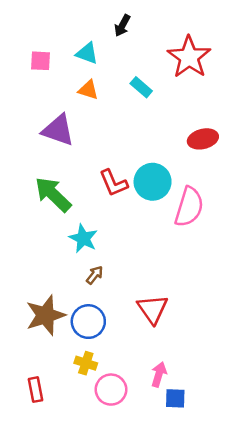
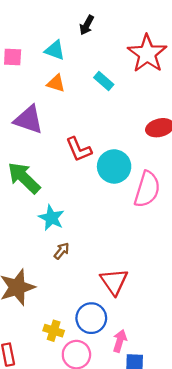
red L-shape: (113, 183) -> (79, 149), moved
blue circle: (88, 322) -> (91, 318), moved

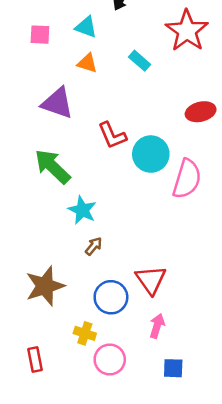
blue circle: (91, 318) -> (111, 297), moved
pink arrow: (120, 341) -> (157, 326), moved

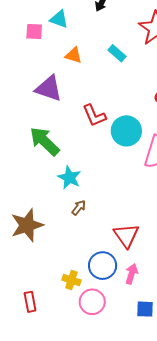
cyan triangle: (86, 27) -> (59, 19), moved
brown star: (45, 286) -> (27, 225), moved
blue circle: (111, 297) -> (103, 266), moved

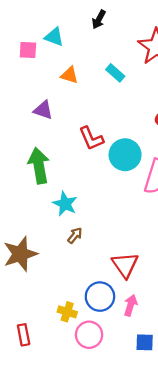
purple triangle: (49, 88) -> (43, 110), size x0.7
green arrow: (45, 141) -> (39, 166), turned 36

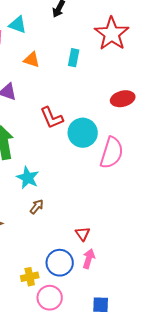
cyan rectangle: (115, 73) -> (74, 58), turned 60
red triangle: (125, 265) -> (83, 234), size x0.6
pink arrow: (131, 305) -> (89, 259), moved
yellow cross: (67, 312) -> (30, 277), turned -30

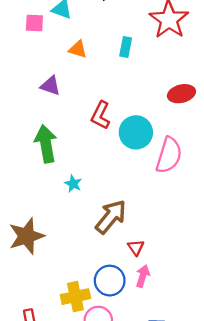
red L-shape: (52, 118) -> (101, 115), turned 50
cyan star: (28, 178) -> (73, 184), size x0.7
brown arrow: (37, 207) -> (111, 217), moved, size x2.0
yellow cross: (30, 277) -> (75, 297), size x1.4

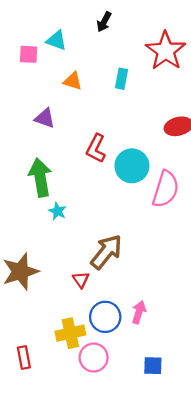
cyan star: (73, 184) -> (58, 211), moved
red triangle: (136, 248) -> (81, 280), moved

